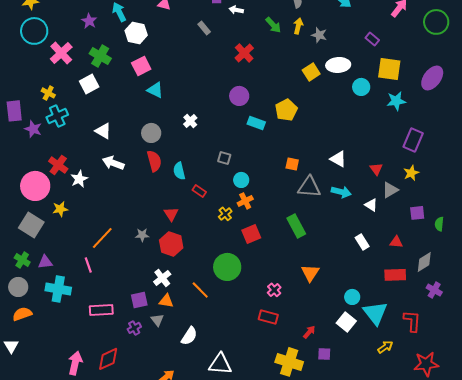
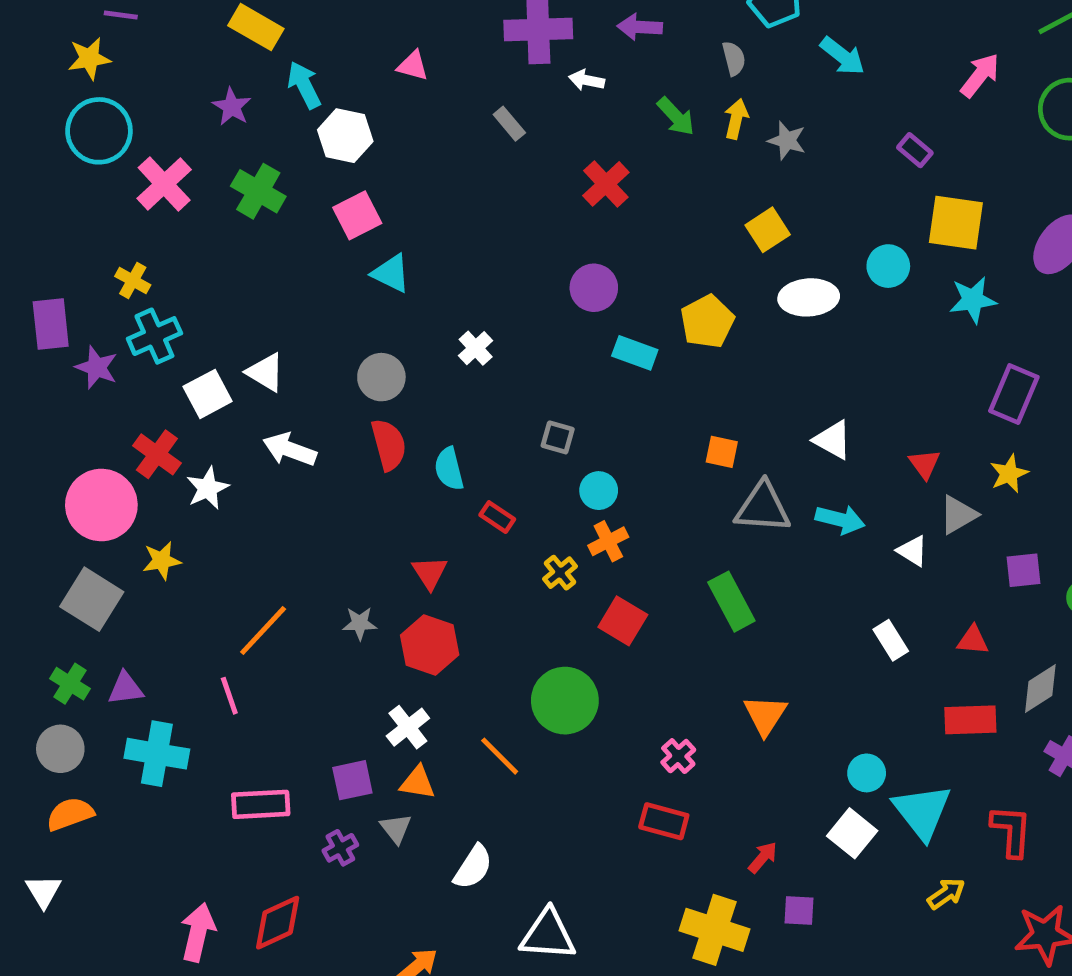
white ellipse: (338, 65) -> (809, 297), moved
white square: (89, 84) -> (208, 394), moved
red square: (251, 234) -> (623, 621), turned -36

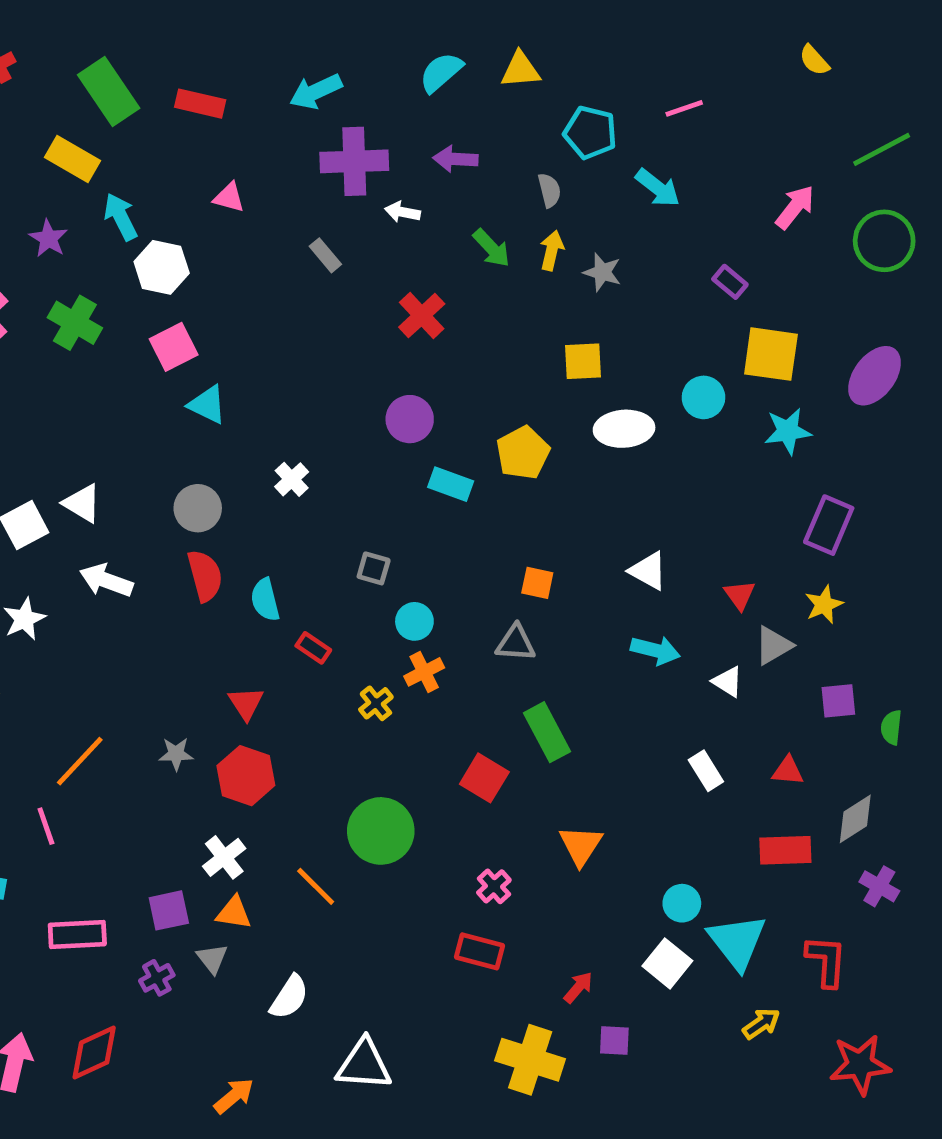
yellow square: (768, 230) -> (583, 361), turned 30
gray triangle: (763, 507) -> (516, 643), moved, size x0.7
red square: (623, 621) -> (484, 778), moved

